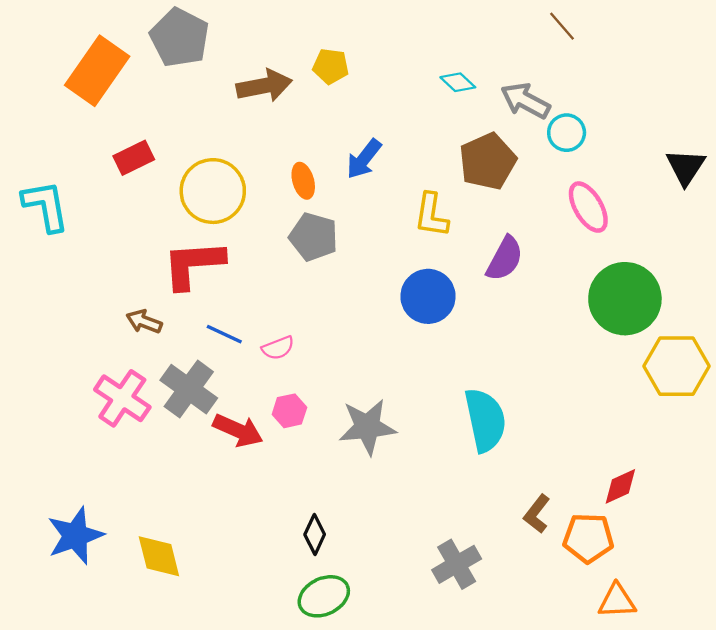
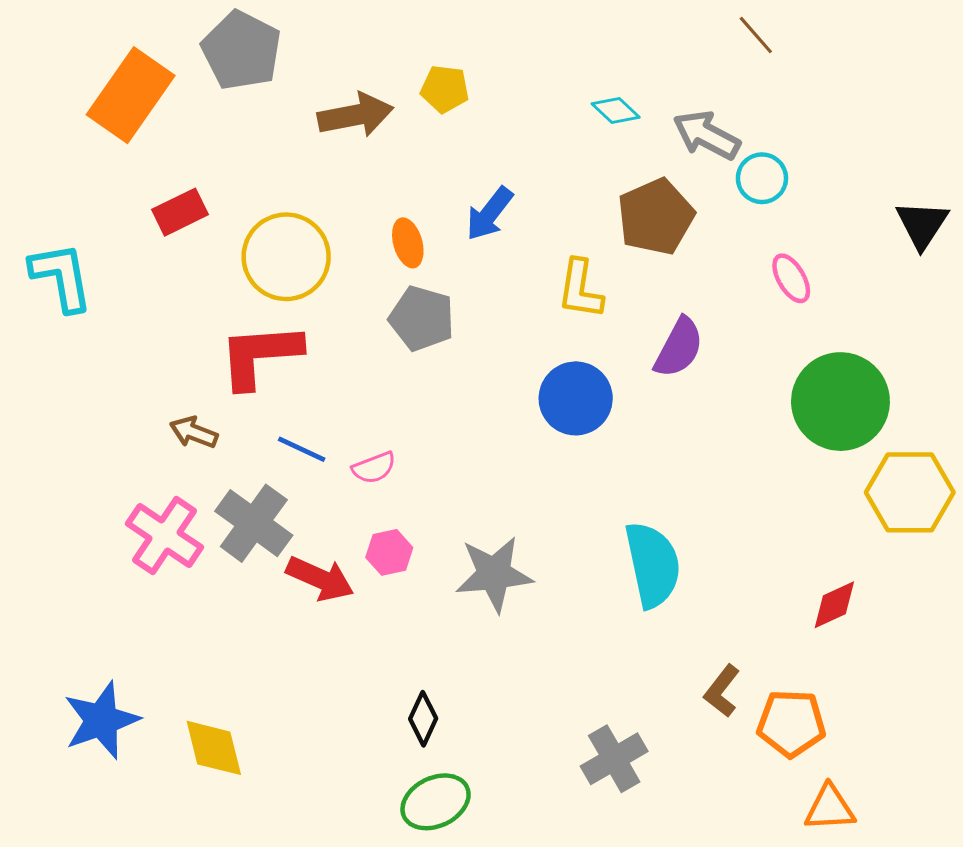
pink ellipse: (588, 207) -> (791, 278), size x0.7
red diamond: (620, 486) -> (834, 605), moved

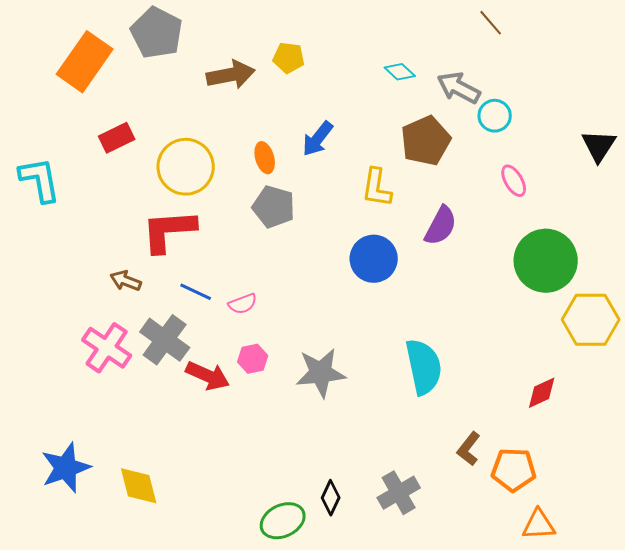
black diamond: (423, 719) -> (331, 498), moved

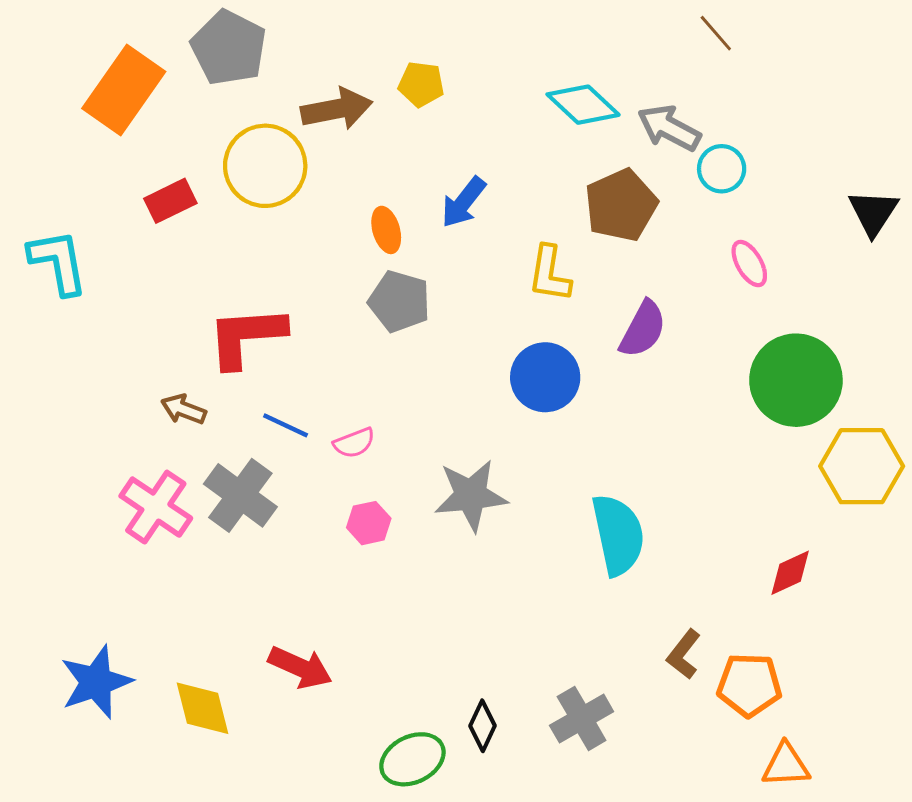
cyan diamond: (400, 72) -> (583, 105), size x1.6
yellow circle: (186, 167) -> (265, 166), moved
gray star: (321, 373) -> (471, 495), moved
red arrow: (208, 376) -> (300, 667), moved

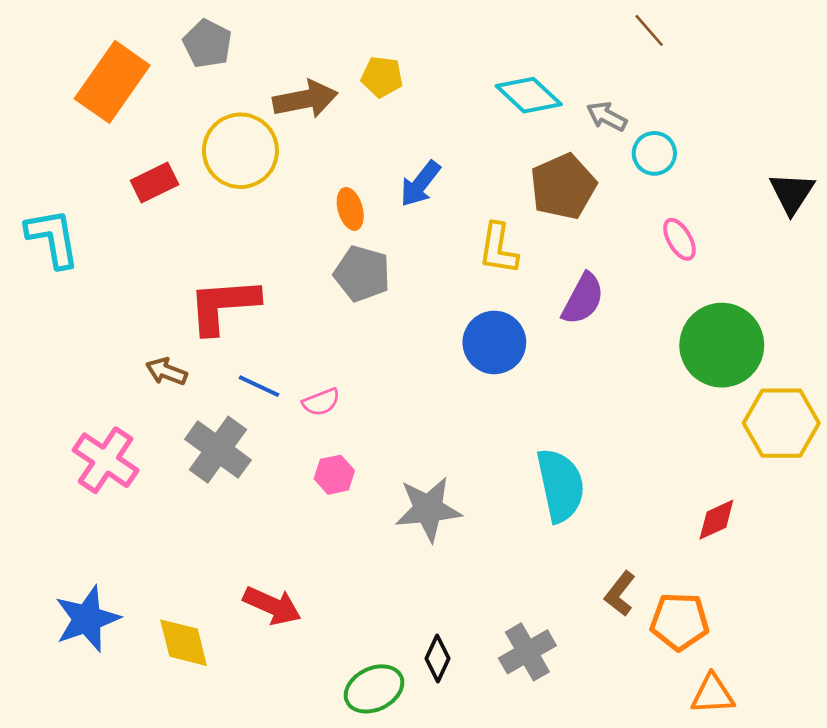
gray pentagon: (229, 48) -> (207, 44), size x0.7
gray arrow: (669, 128) -> (607, 116), size x0.7
gray star: (471, 495) -> (428, 509), moved
pink cross: (156, 507) -> (106, 460), moved

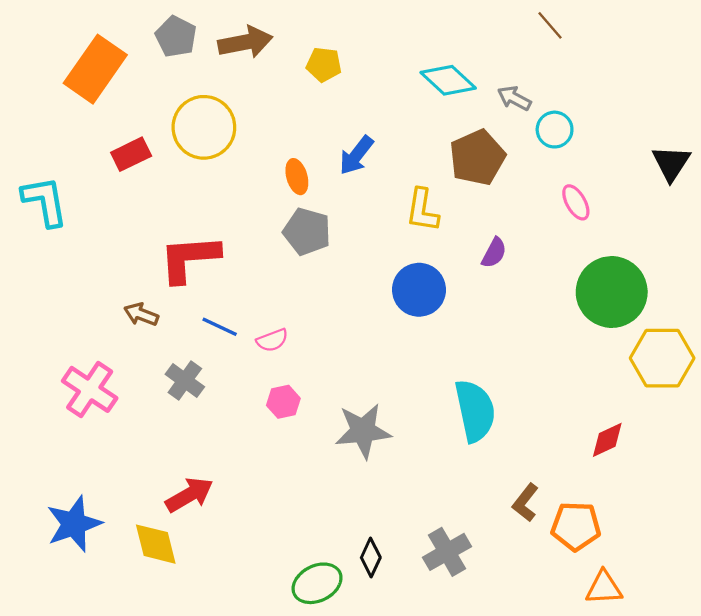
brown arrow: (305, 99) -> (245, 42), moved
purple semicircle: (583, 299) -> (494, 253), size x0.7
gray cross: (218, 450) -> (185, 381), size x0.7
red arrow: (272, 606) -> (189, 495), moved, turned -54

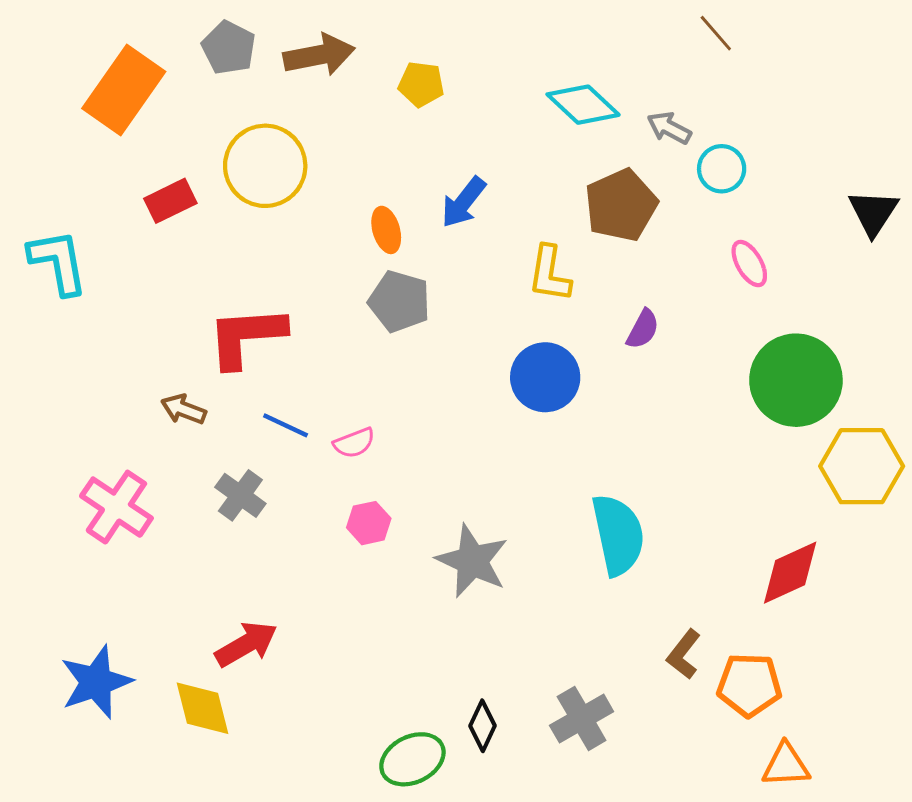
gray star: (363, 431) -> (472, 561), turned 30
red diamond: (607, 440) -> (790, 573), size x1.4

